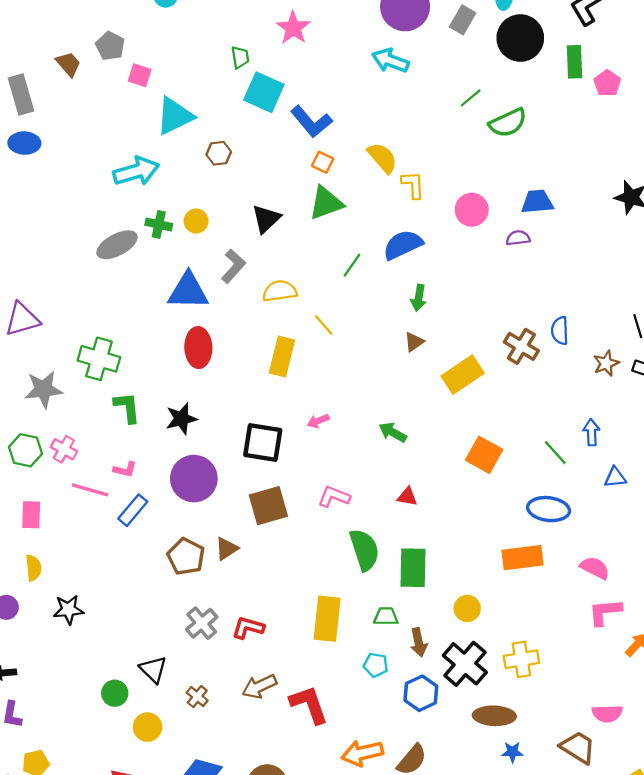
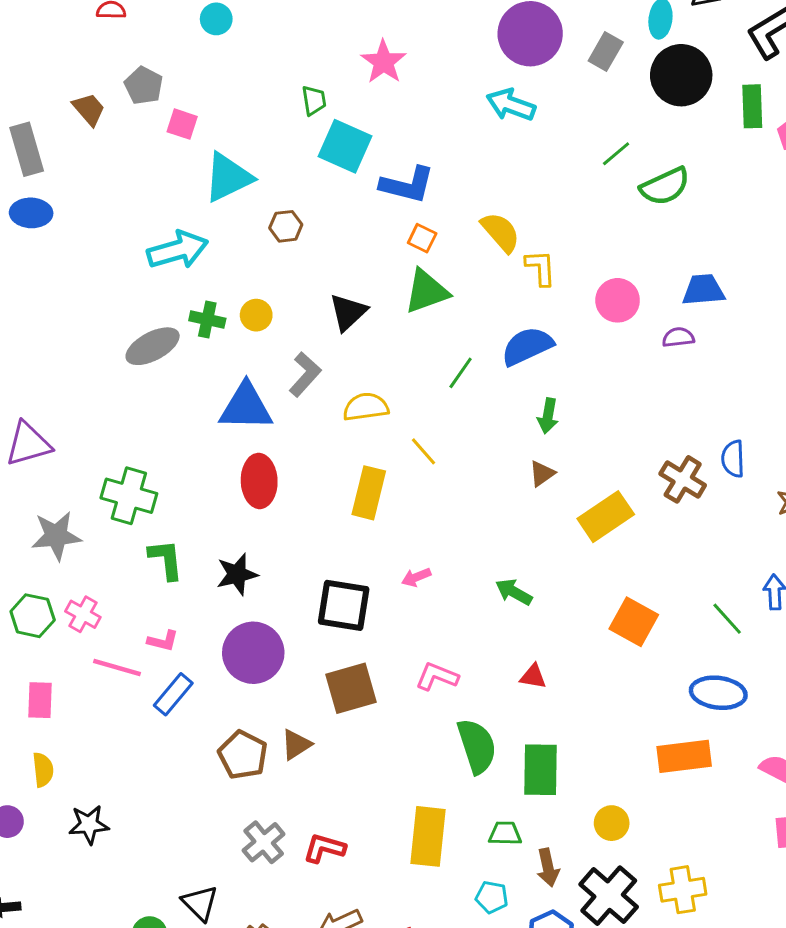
blue L-shape: (311, 122) -> (407, 185), turned -36

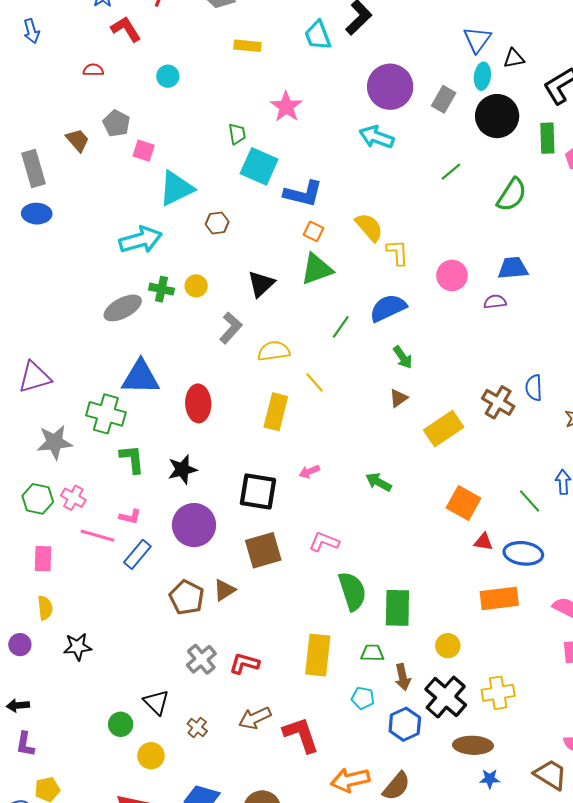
green semicircle: (665, 186) -> (512, 195), moved, turned -32
blue triangle: (246, 407) -> (141, 377), moved
green arrow: (548, 416) -> (403, 357), turned -45
red triangle: (533, 676) -> (483, 542), moved

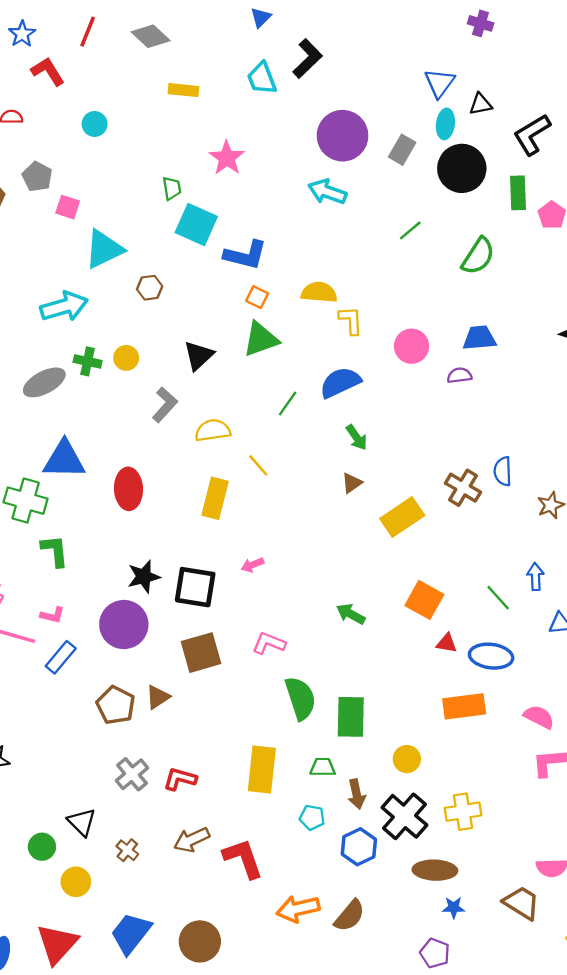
yellow semicircle: (369, 227) -> (319, 292), turned -44
black star: (182, 469) -> (144, 577), moved
green arrow: (379, 482) -> (351, 614), moved

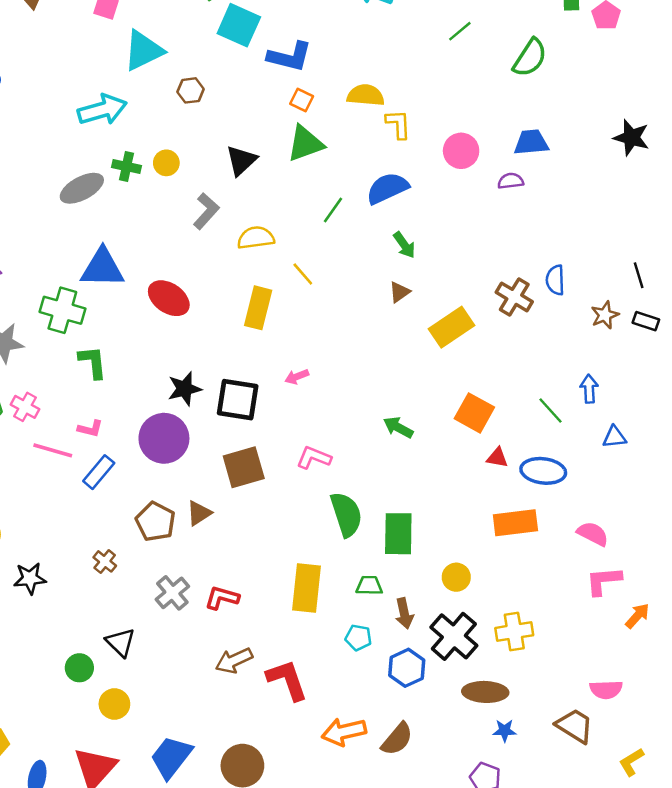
red ellipse: (128, 489) -> (169, 298), turned -54
brown cross: (127, 850) -> (105, 561), moved

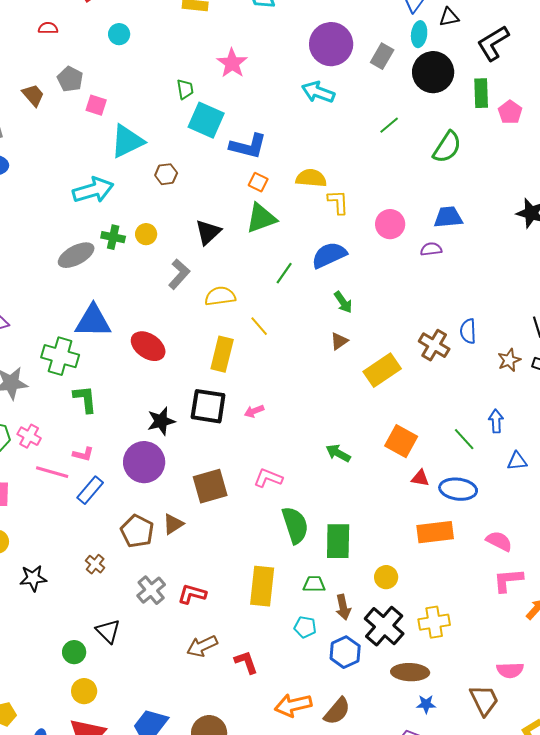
black square: (238, 400) -> (208, 406), moved
red L-shape: (287, 680) -> (246, 662), size x0.7
yellow circle: (114, 704) -> (84, 691), moved
brown trapezoid: (575, 726) -> (484, 700), turned 32

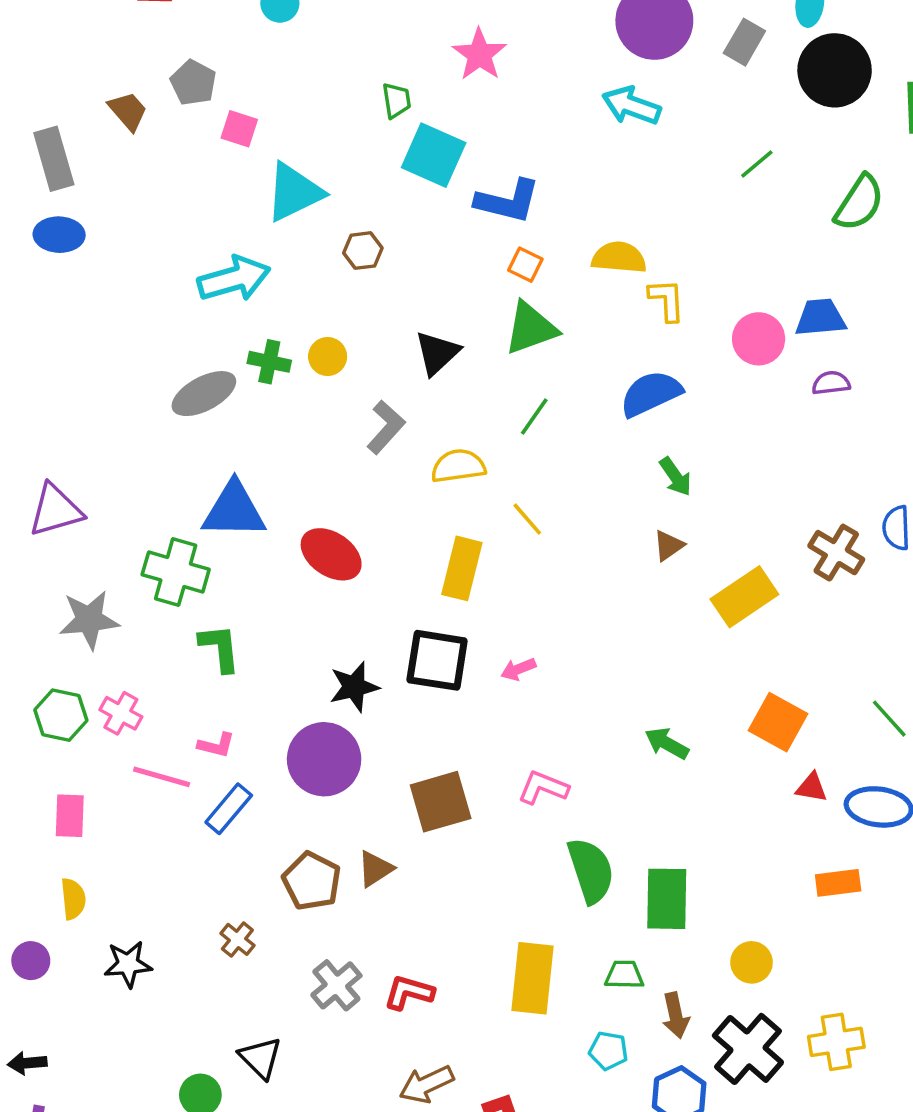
blue trapezoid: (448, 217) -> (820, 318), moved
green line: (284, 273) -> (534, 417), moved
orange rectangle: (435, 532) -> (838, 883), size x0.7

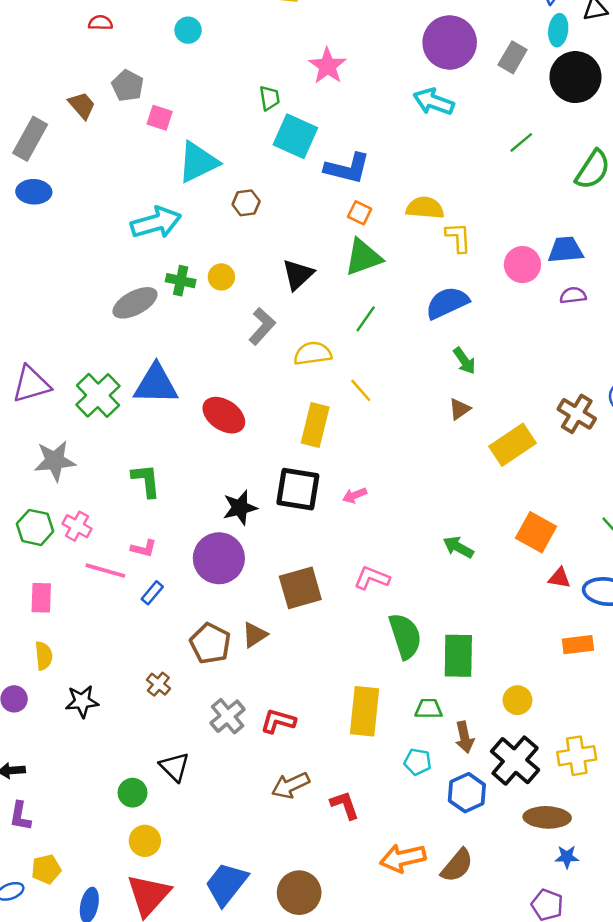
gray rectangle: (54, 159) -> (30, 139), turned 45
green cross: (176, 572) -> (98, 395), moved, turned 30
blue rectangle: (229, 809) -> (152, 593), size x0.7

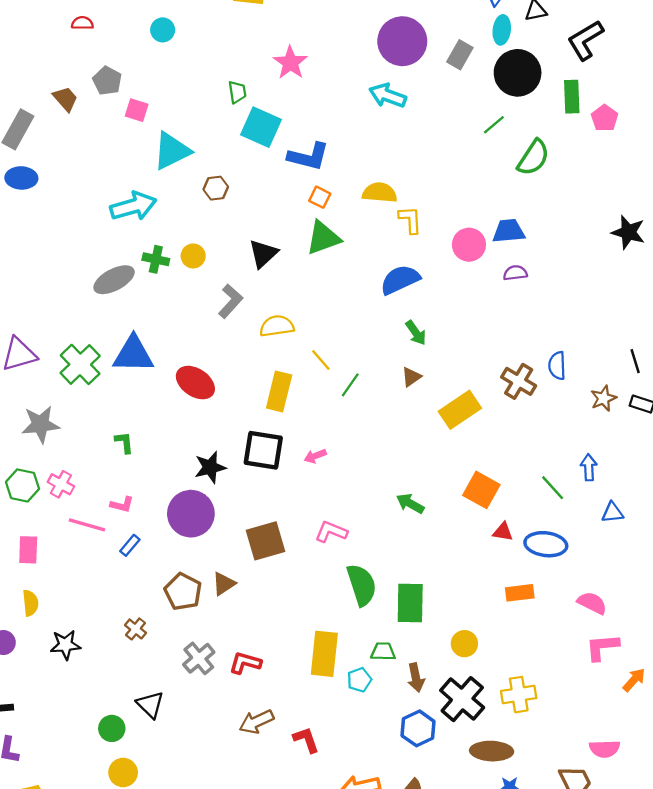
green line: (521, 142) -> (494, 125), moved
green line: (366, 319) -> (350, 385), moved
green L-shape: (146, 481) -> (124, 442), size x0.7
cyan pentagon: (418, 762) -> (359, 680), moved, turned -30

